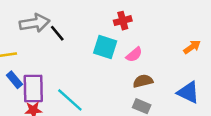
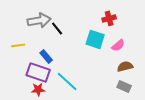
blue rectangle: (14, 80) -> (46, 56), moved
purple rectangle: (33, 89) -> (38, 72), turned -70

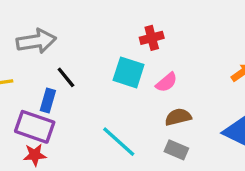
black line: (57, 28) -> (66, 77), moved
blue rectangle: (46, 56) -> (48, 100), turned 56
cyan line: (67, 81) -> (119, 142), moved

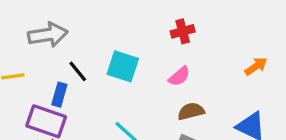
red cross: (152, 38) -> (183, 31), moved
cyan square: (129, 72) -> (123, 66), moved

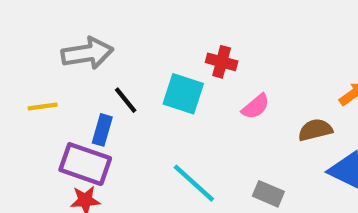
red cross: (183, 31) -> (222, 62), moved, turned 30
brown semicircle: (191, 111) -> (315, 130), moved

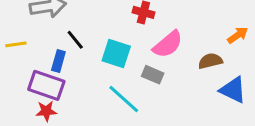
cyan square: (183, 94) -> (116, 53), moved
pink semicircle: (256, 106) -> (168, 44), size x1.5
gray rectangle: (268, 194) -> (153, 75), moved

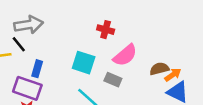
orange arrow: (238, 35) -> (173, 75), moved
black line: (75, 40) -> (19, 44), moved

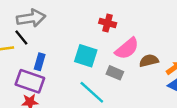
brown semicircle: (159, 69) -> (149, 61), moved

